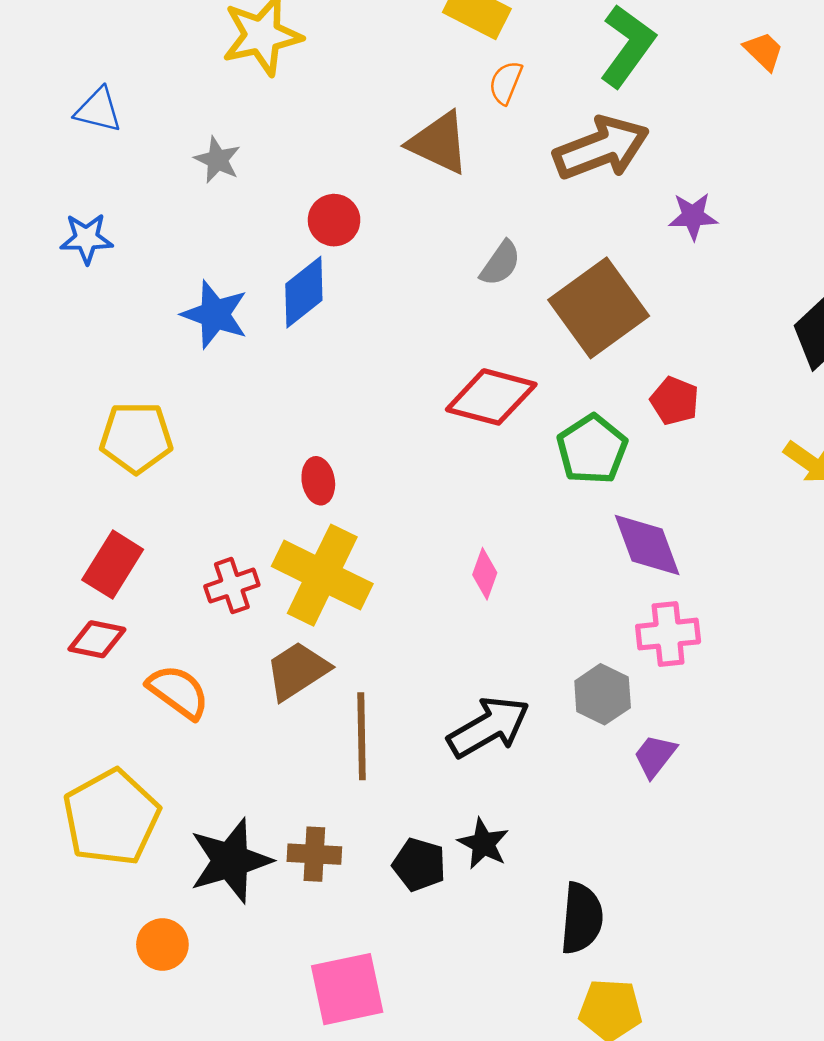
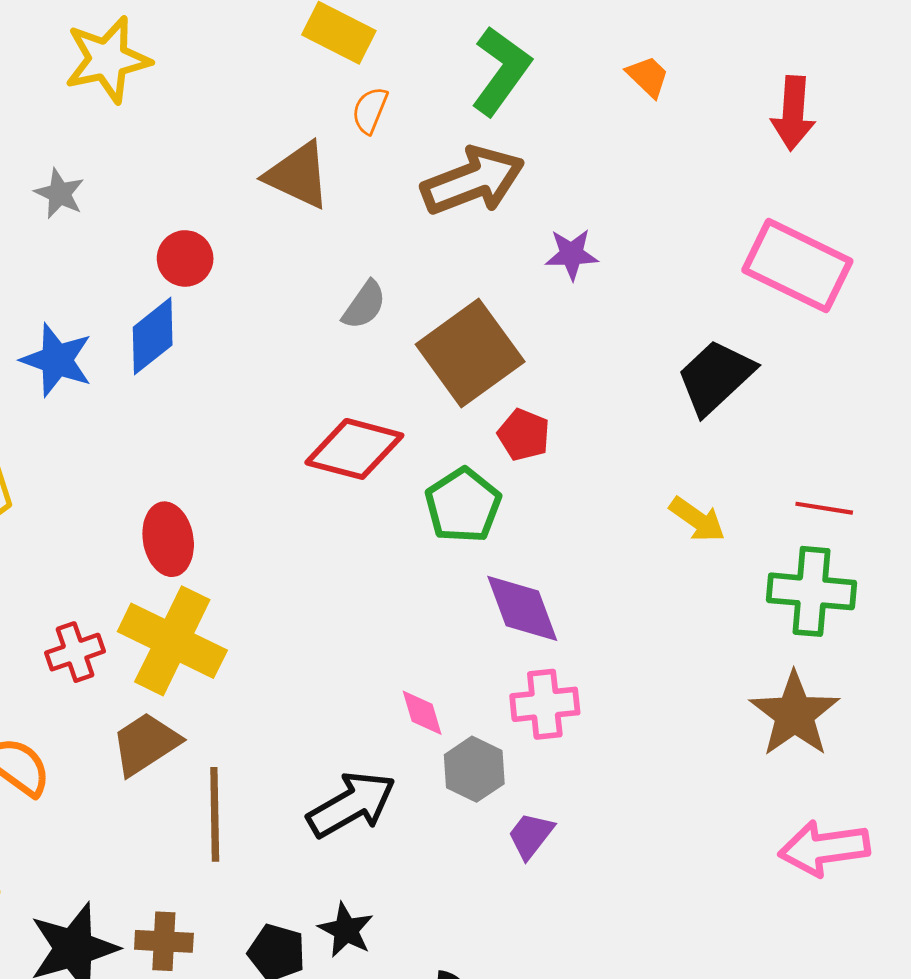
red pentagon: (675, 401) -> (524, 435), moved
red ellipse: (318, 481) -> (168, 539), size x1.4
pink diamond: (485, 574) -> (422, 713), moved, turned -36

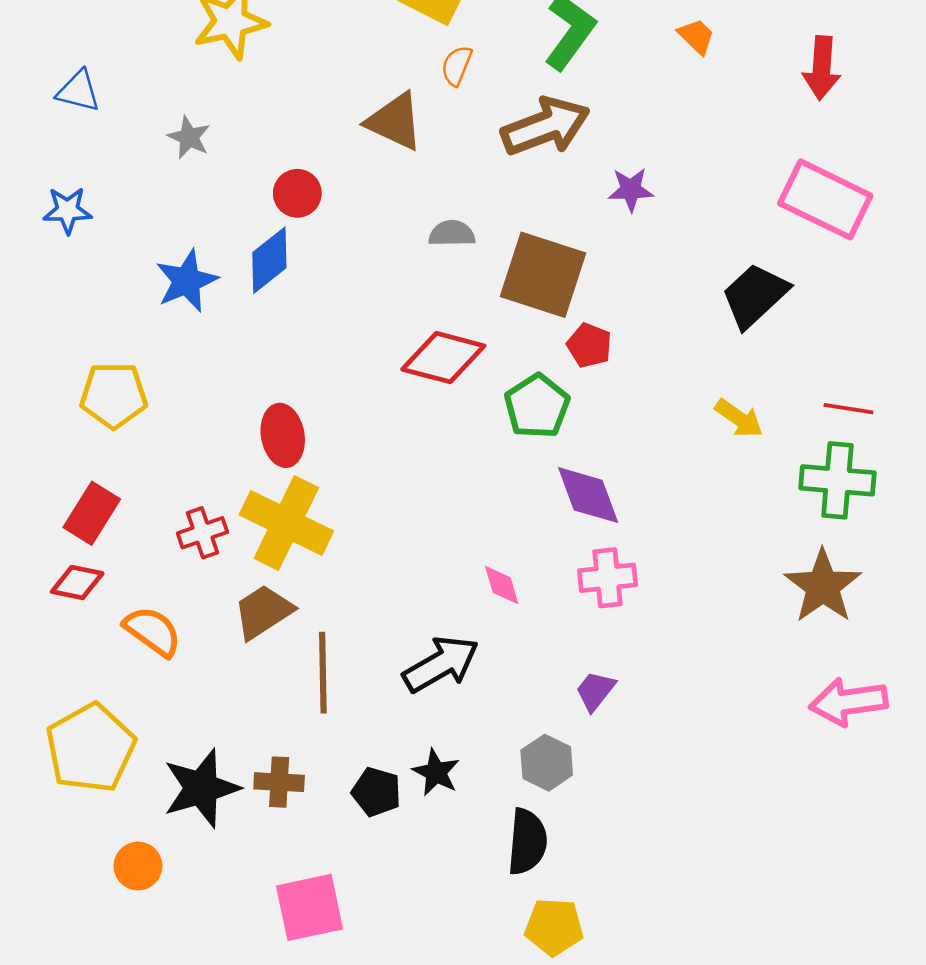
gray semicircle: (364, 305) -> (452, 233), turned -126
brown square: (470, 353) -> (543, 275), turned -36
blue star: (57, 360) -> (187, 281), turned 30
gray hexagon: (474, 769) -> (547, 763), moved

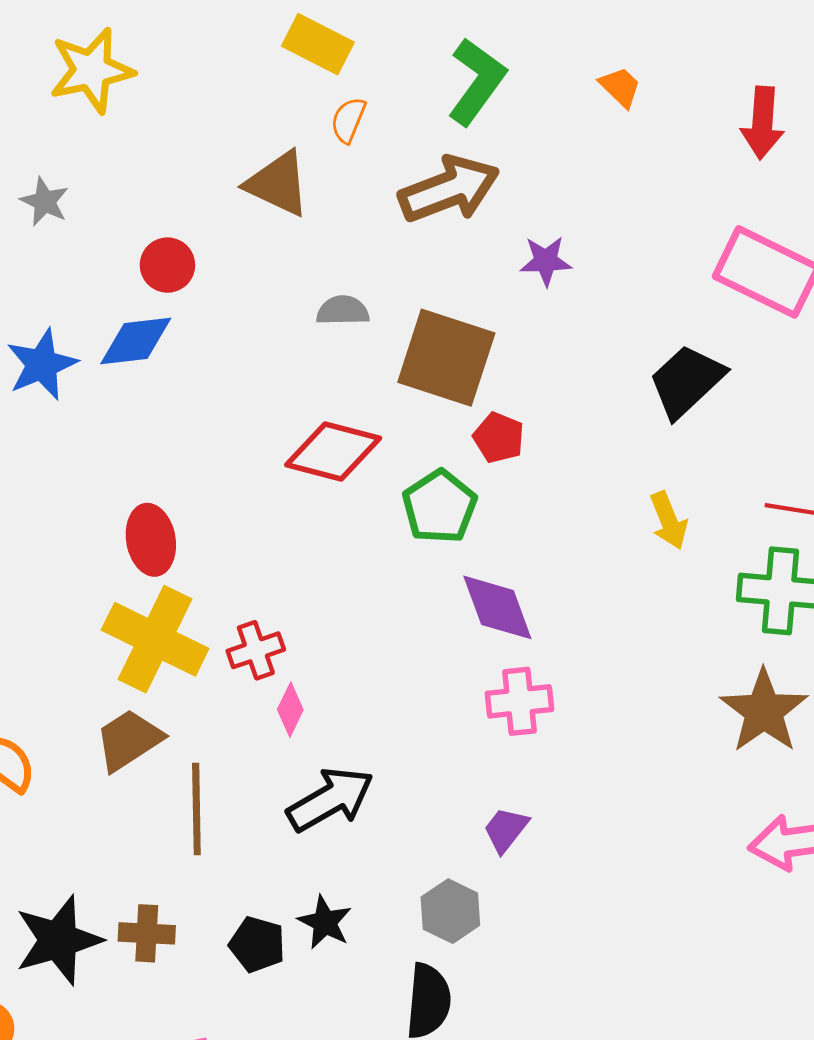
blue diamond: (269, 260) -> (136, 341), turned 32
yellow arrow: (739, 418) -> (669, 520), turned 33
red cross: (202, 533) -> (256, 650), moved
pink diamond: (502, 585) -> (290, 710), moved, turned 42

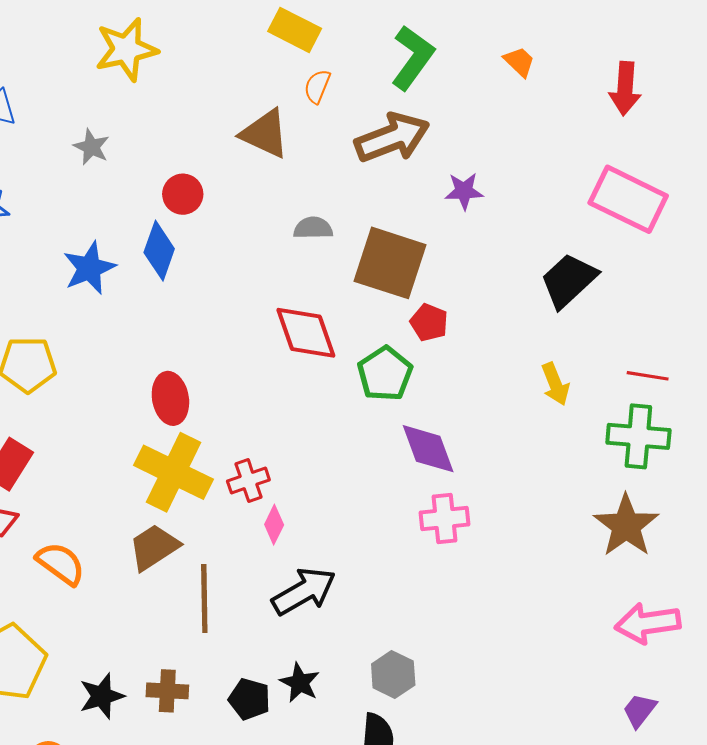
blue diamond: (136, 341) -> (159, 251), turned -64
red diamond: (333, 451) -> (306, 333), turned 56
purple trapezoid: (506, 830) -> (639, 710), moved
black star: (58, 940) -> (102, 696), size x0.7

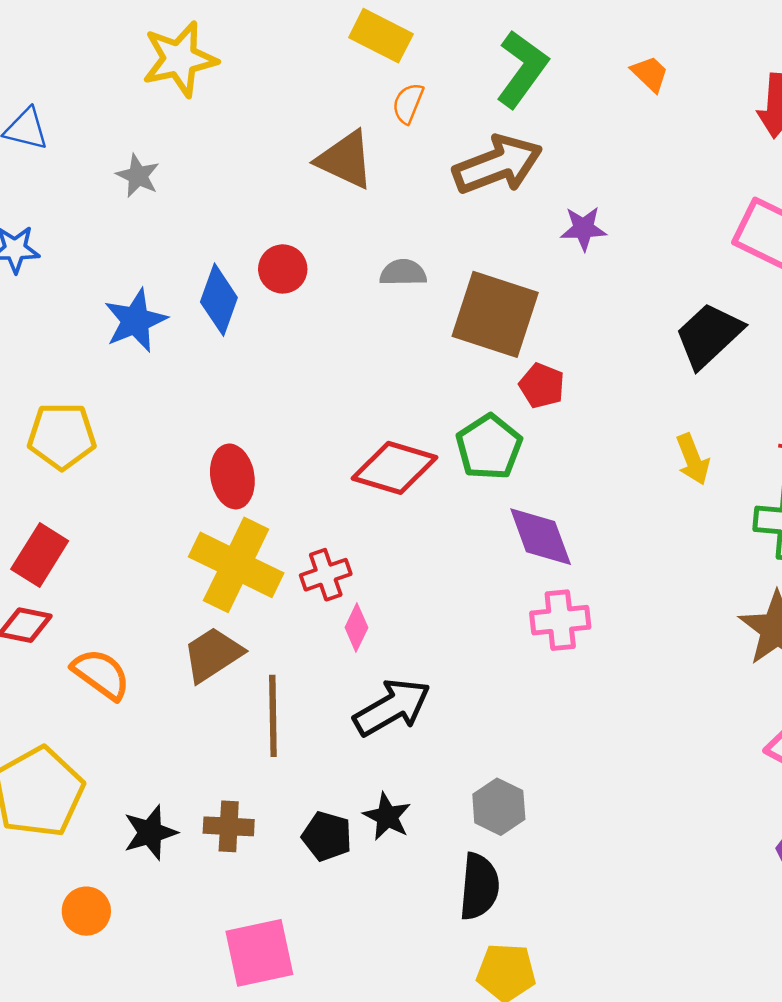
red circle: (183, 194) -> (283, 269), moved
red diamond: (306, 333) -> (394, 468), moved, turned -54

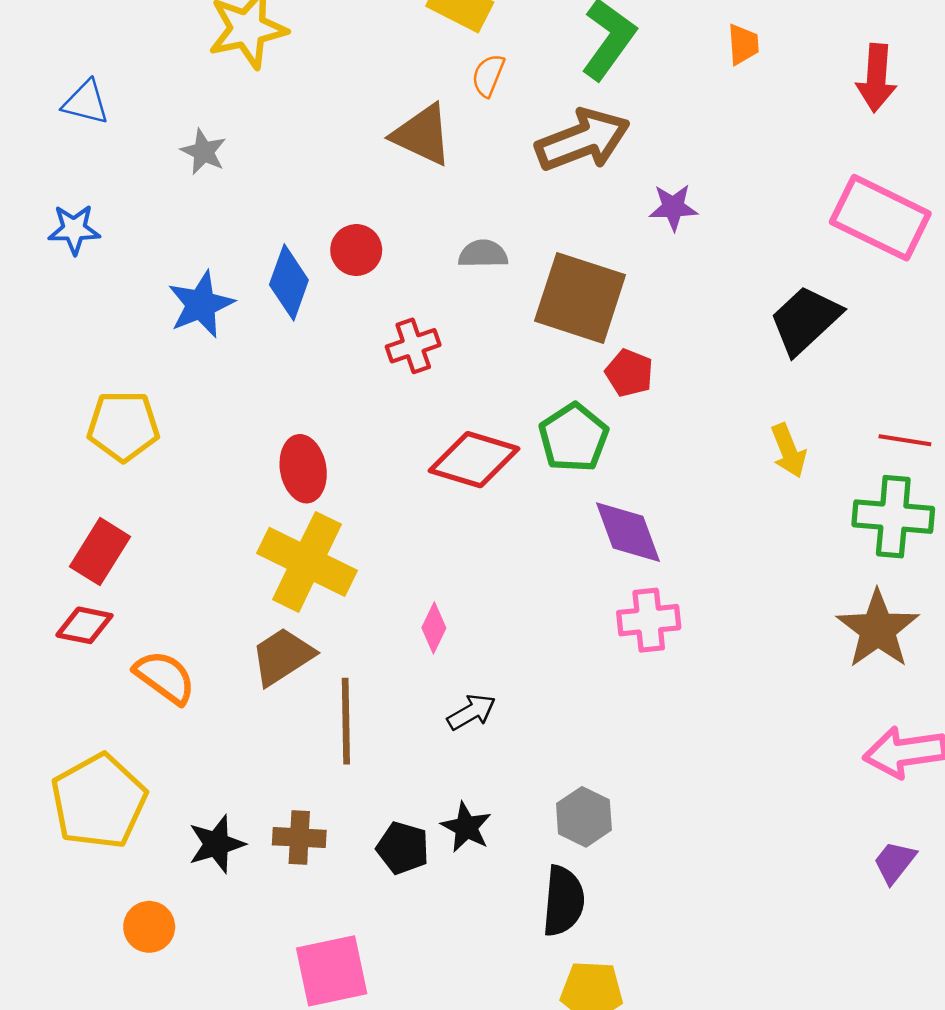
orange trapezoid: (650, 74) -> (743, 44), turned 42
red cross: (326, 575) -> (413, 346), moved
black arrow: (392, 707) -> (471, 712), size x0.6

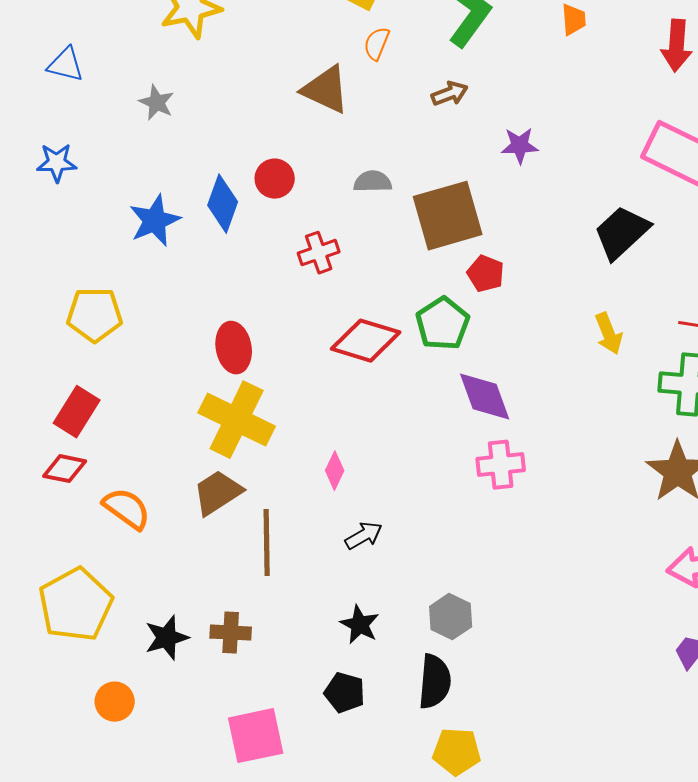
brown arrow: (583, 140) -> (450, 94), size x0.5
brown square: (580, 298) -> (448, 216), turned -34
black pentagon: (403, 848) -> (345, 693), moved

